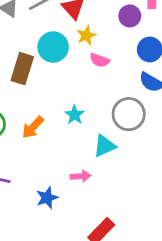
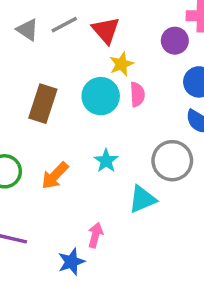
cyan circle: (53, 47) -> (101, 96), moved
pink semicircle: (100, 60) -> (137, 94), turned -114
pink arrow: (81, 176) -> (95, 235), moved, turned -72

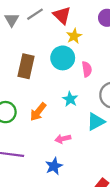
gray triangle: (27, 30) -> (12, 20), turned 32
pink semicircle: (137, 94) -> (87, 69), moved
pink arrow: (95, 235) -> (63, 139), moved, turned -112

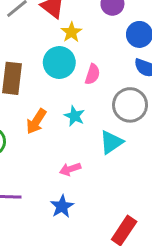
pink semicircle: (87, 69) -> (93, 74), turned 32
orange arrow: (38, 112) -> (36, 121), moved

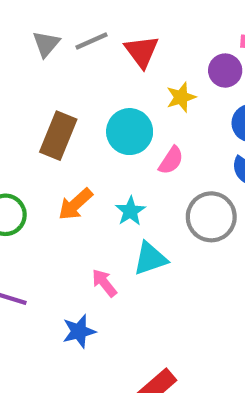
yellow star: (71, 32) -> (181, 97), moved
cyan triangle: (111, 142) -> (150, 259), moved
pink arrow: (70, 169) -> (104, 283), turned 54

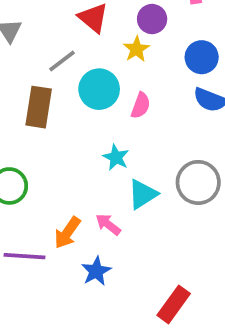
gray line: (91, 41) -> (62, 61), moved
purple circle: (225, 71) -> (152, 19), moved
orange arrow: (75, 204) -> (67, 233), moved
gray circle: (211, 217) -> (198, 182), moved

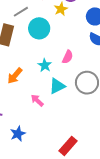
pink semicircle: (141, 105) -> (68, 57), moved
orange arrow: (67, 233) -> (15, 76), moved
blue star: (96, 271) -> (18, 134), moved

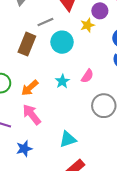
cyan triangle: (57, 86) -> (68, 139), moved
pink arrow: (37, 100) -> (32, 115), moved, size x1.5

